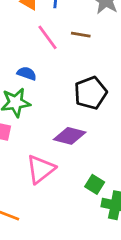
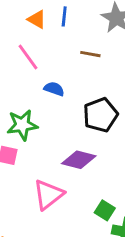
pink line: (47, 37) -> (28, 57), moved
blue semicircle: (27, 73) -> (54, 89), moved

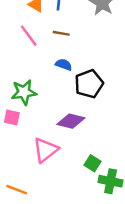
brown line: (90, 54) -> (61, 33), moved
blue semicircle: (54, 89) -> (64, 65), moved

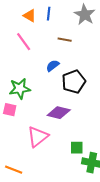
brown line: (61, 33) -> (65, 40), moved
blue semicircle: (64, 65) -> (53, 66), turned -56
green square: (92, 163) -> (77, 148), turned -32

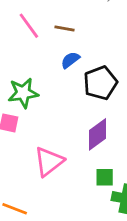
brown line: (65, 40) -> (65, 29), moved
purple diamond: (59, 113) -> (97, 134), moved, turned -50

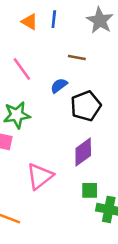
pink line: (29, 26) -> (22, 69), moved
brown line: (65, 29) -> (77, 57), moved

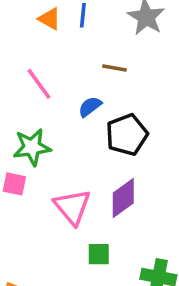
pink triangle: (40, 176) -> (72, 207), moved, turned -32
green square: (90, 190) -> (99, 254), moved

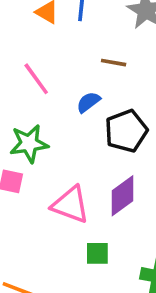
pink triangle: (72, 207) -> (70, 205), turned -30

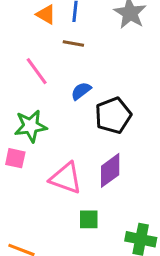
brown line: (114, 63) -> (73, 44), moved

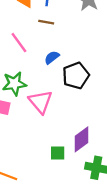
purple diamond: (110, 170) -> (81, 139), moved
pink triangle: (66, 178) -> (41, 102), moved, turned 30

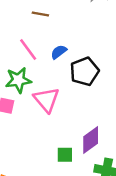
brown line: (46, 22) -> (40, 14), moved
pink line: (19, 43) -> (28, 49), moved

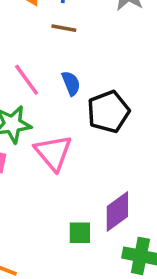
brown line: (40, 14) -> (64, 28), moved
blue semicircle: (59, 52) -> (71, 83), turned 105

